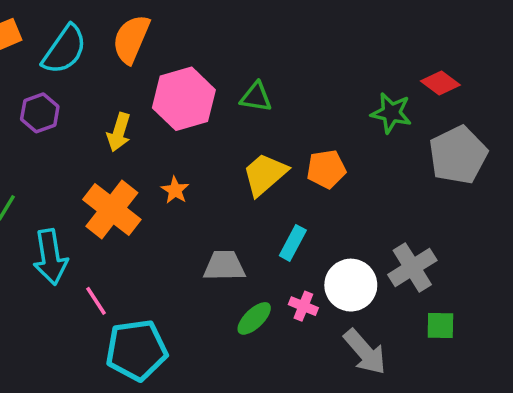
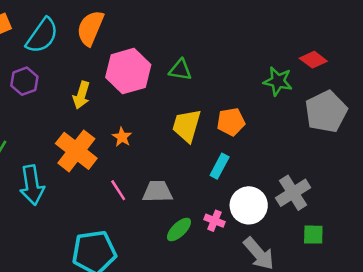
yellow trapezoid: (265, 174) -> (187, 126), turned -33
cyan rectangle: (293, 243) -> (220, 166), moved
pink line: (96, 301) -> (118, 190), moved

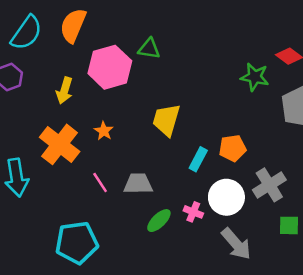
green triangle: (180, 70) -> (149, 49), moved
orange pentagon: (231, 122) -> (233, 148), moved

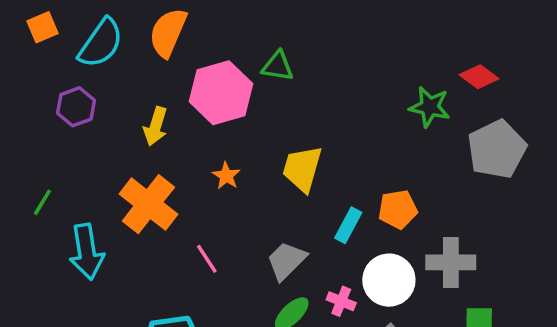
orange star: (104, 131) -> (226, 176), moved
gray trapezoid: (138, 184) -> (286, 261), moved, turned -44
gray cross: (269, 185) -> (451, 262), turned 32

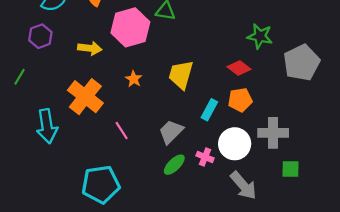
red diamond: (479, 77) -> (239, 68), moved
yellow arrow: (156, 126) -> (90, 48), turned -100
green line: (42, 202) -> (19, 77), moved

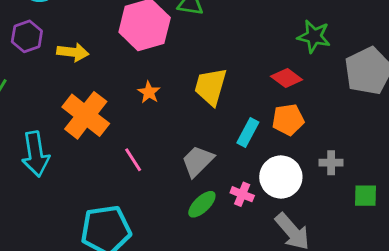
yellow arrow: (90, 48) -> (73, 52), moved
gray cross: (273, 133) -> (331, 163), size x0.6
green square: (291, 169) -> (366, 196), moved

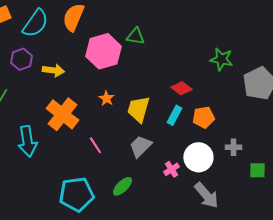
red diamond: (287, 78) -> (181, 88), moved
yellow trapezoid: (211, 87) -> (138, 109), moved
cyan rectangle: (248, 133) -> (174, 115), moved
pink cross: (242, 194) -> (171, 169), turned 35
green ellipse: (202, 204) -> (122, 186), moved

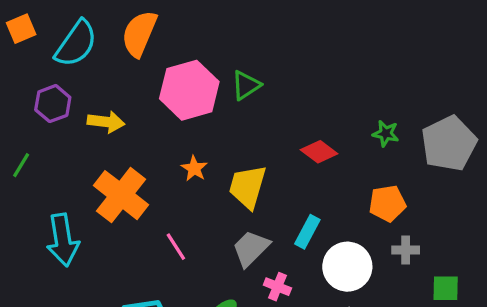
green triangle: (135, 36) -> (246, 85), moved, turned -42
green star: (221, 59) -> (386, 133), moved, size x0.7
cyan rectangle: (174, 115) -> (307, 232), moved
orange pentagon: (203, 117) -> (387, 203), moved
pink cross: (171, 169) -> (277, 287), moved, turned -35

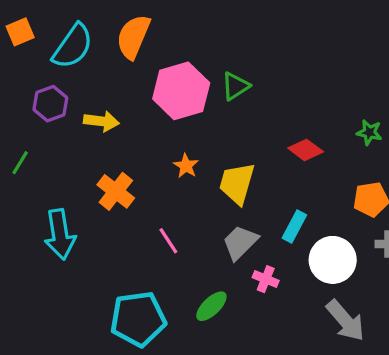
orange cross: (121, 195) -> (116, 191), size x0.7

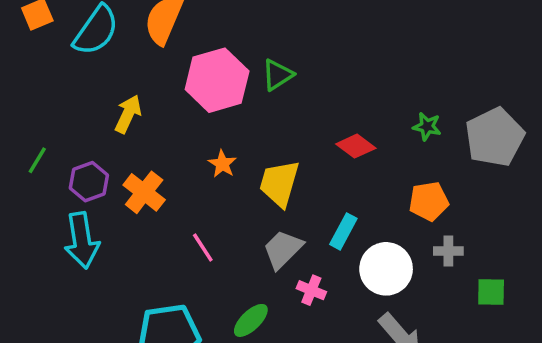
purple hexagon: (50, 104) -> (89, 182), moved
yellow arrow: (101, 121) -> (128, 114), turned -72

